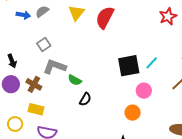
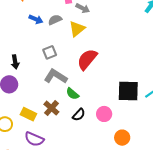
yellow triangle: (76, 13) -> (77, 29), moved
red semicircle: (105, 17) -> (87, 59), moved
brown cross: (34, 84) -> (51, 108), moved
pink circle: (144, 91) -> (104, 114), moved

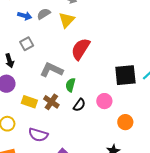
gray square: (50, 52) -> (27, 44), moved
green semicircle: (72, 94) -> (70, 85), turned 72
yellow rectangle: (28, 114) -> (29, 102), moved

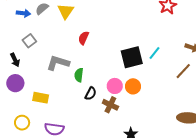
red semicircle: (81, 49) -> (84, 38), size x0.6
brown cross: (51, 102) -> (110, 105), moved
orange circle: (125, 122) -> (133, 86), moved

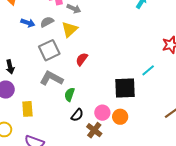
gray square: (29, 41) -> (49, 50), moved, size x1.5
cyan line: (154, 53) -> (148, 70), moved
yellow rectangle: (41, 98) -> (27, 109), turned 63

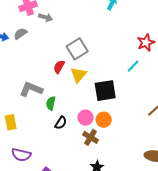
yellow triangle: (70, 29) -> (78, 75), moved
gray square: (49, 50) -> (77, 49), moved
cyan line: (148, 70) -> (133, 66), moved
brown cross: (94, 130) -> (90, 137), moved

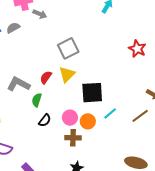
red star: (146, 43) -> (137, 49), turned -30
cyan line: (133, 66) -> (110, 113), moved
red semicircle: (59, 67) -> (46, 77), moved
brown cross: (90, 137) -> (73, 138), turned -35

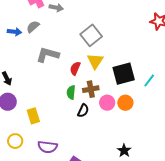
gray L-shape: (18, 84) -> (48, 55), moved
cyan line: (110, 113) -> (149, 81), moved
brown cross: (73, 138) -> (91, 89), moved

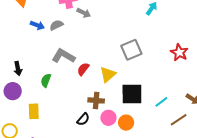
gray square: (91, 35) -> (131, 50), moved
red semicircle: (75, 68) -> (83, 69), moved
cyan line: (149, 81) -> (161, 102), moved
green semicircle: (71, 92) -> (46, 80), moved

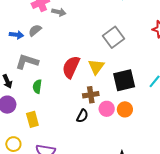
gray L-shape: (63, 56) -> (27, 62), moved
red semicircle: (83, 69) -> (71, 67), size x1.6

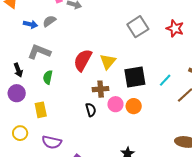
gray square: (114, 37) -> (138, 27), moved
black semicircle: (82, 116) -> (91, 110), turned -48

